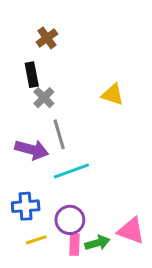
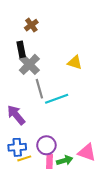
gray cross: (44, 98) -> (29, 64), size x1.5
purple arrow: (32, 150) -> (16, 115), moved, turned -145
cyan line: (71, 171) -> (57, 99), moved
blue cross: (26, 206) -> (17, 147), moved

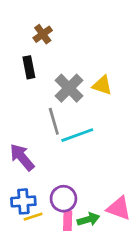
gray cross: (29, 64) -> (69, 88), moved

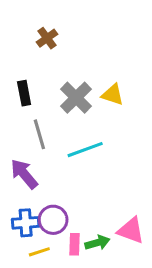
black rectangle: (29, 67) -> (24, 93), moved
gray line: (54, 121) -> (39, 134), moved
purple circle: (63, 199) -> (53, 220), moved
yellow line: (33, 217) -> (39, 252), moved

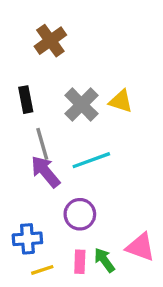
brown cross: (47, 38) -> (50, 41), size x1.4
purple arrow: (24, 174) -> (45, 172), moved
purple circle: (53, 220) -> (80, 214), moved
green arrow: (97, 243) -> (104, 260), turned -110

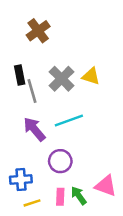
gray line: (42, 144) -> (32, 91), moved

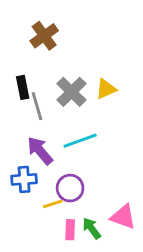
yellow triangle: (91, 76) -> (106, 89), turned -42
blue cross: (21, 180) -> (24, 179), moved
yellow line: (32, 203) -> (53, 204), moved

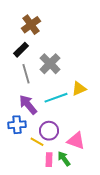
black rectangle: (23, 87) -> (21, 50), moved, turned 56
yellow triangle: (106, 89) -> (79, 89), moved
yellow line: (53, 204) -> (37, 142), turned 48
pink triangle: (123, 217) -> (76, 141), moved

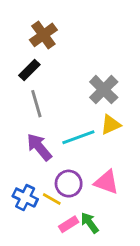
gray cross: (50, 64) -> (104, 90), moved
blue cross: (17, 125) -> (25, 198), moved, turned 30
pink triangle: (76, 141) -> (106, 182), moved
pink rectangle: (49, 160) -> (69, 224), turned 56

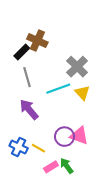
brown cross: (43, 35) -> (37, 41), moved, turned -30
yellow triangle: (111, 125) -> (82, 93), turned -49
cyan line: (78, 137) -> (58, 89), moved
purple circle: (69, 184) -> (65, 137), moved

